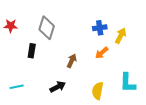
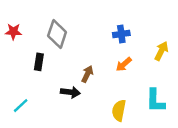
yellow arrow: (121, 36) -> (161, 51), moved
cyan line: (17, 87) -> (21, 106), turned -32
black arrow: (58, 87) -> (70, 92), moved, turned 35

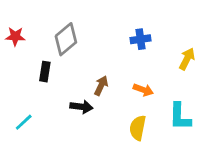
gray diamond: (57, 34) -> (66, 39), turned 32
orange arrow: (124, 64) -> (143, 90), moved, turned -119

